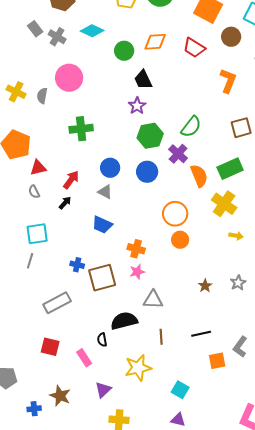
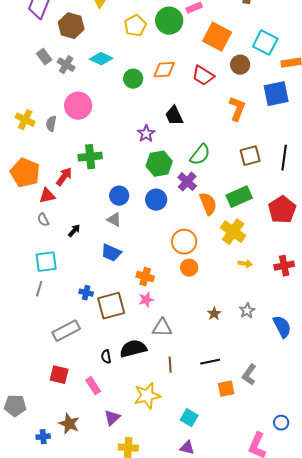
black trapezoid: (143, 80) -> (174, 116), moved
red arrow: (71, 180) -> (64, 177), moved
black semicircle: (102, 340) -> (106, 357), moved

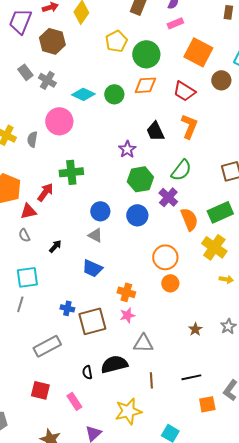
green circle: (169, 21) -> (146, 54), moved
cyan diamond: (101, 59) -> (83, 94), moved
orange L-shape: (237, 109) -> (189, 126), moved

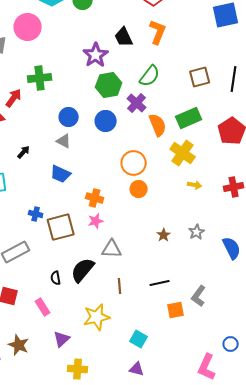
purple star: (127, 149) -> (96, 55), size x1.4
black semicircle: (114, 364) -> (83, 270), turned -36

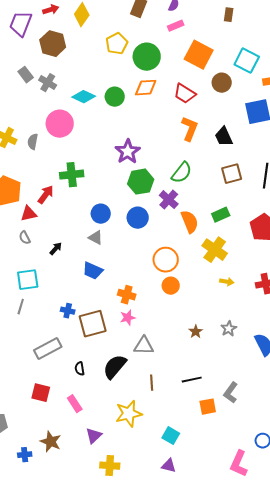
black trapezoid: (124, 37) -> (224, 137), moved
green rectangle: (189, 118) -> (221, 215), size x0.7
black semicircle: (56, 278) -> (80, 369), moved

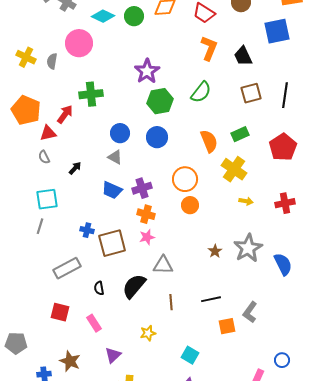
purple cross: (169, 200) -> (142, 188), moved, turned 30
gray star: (229, 329) -> (248, 248), size x1.8
yellow star: (129, 414) -> (148, 333), size x0.6

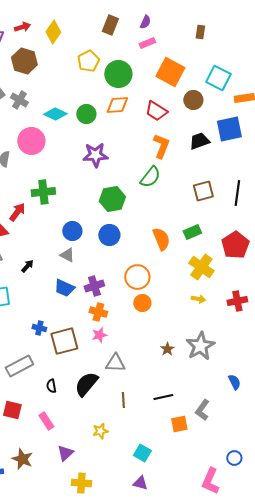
black trapezoid: (243, 56) -> (199, 141), moved, turned 95
purple star: (147, 71) -> (95, 155), moved, turned 30
green semicircle: (201, 92) -> (150, 177), moved
yellow cross: (234, 169) -> (201, 267), moved
blue semicircle: (283, 264) -> (234, 382), moved, size x0.7

